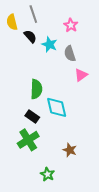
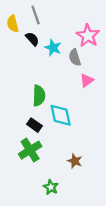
pink star: (71, 25) -> (88, 36), moved, size x1.5

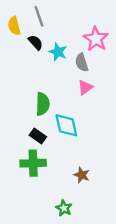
pink triangle: (87, 80) -> (85, 87), moved
green cross: (30, 150) -> (33, 163), turned 30
green star: (51, 187) -> (64, 208), moved

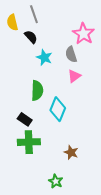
cyan star: (58, 52) -> (44, 57), moved
cyan diamond: (66, 125) -> (58, 109), turned 35
black rectangle: (38, 136) -> (25, 119), moved

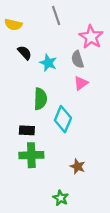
gray line: (34, 14) -> (56, 16), moved
yellow semicircle: (12, 22) -> (13, 25), turned -63
black semicircle: (31, 37) -> (25, 53), moved
black rectangle: (25, 119) -> (27, 130), turned -32

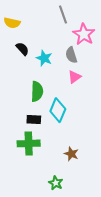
gray line: (56, 16) -> (63, 14), moved
black rectangle: (27, 130) -> (34, 120), moved

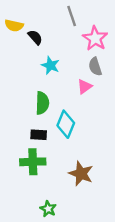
black semicircle: (22, 49) -> (35, 37), moved
gray semicircle: (71, 55) -> (95, 67), moved
brown star: (71, 154) -> (81, 174), size x1.5
green star: (56, 183) -> (48, 209), moved

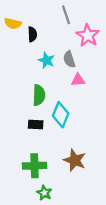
black semicircle: (35, 37) -> (32, 34), turned 40
gray semicircle: (95, 67) -> (69, 59), moved
pink triangle: (85, 87) -> (78, 80), turned 32
green cross: (33, 162) -> (35, 166), moved

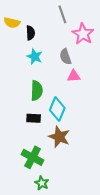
cyan star: (46, 60) -> (35, 57), moved
brown star: (75, 160) -> (59, 137), moved
green cross: (35, 166) -> (33, 157), turned 30

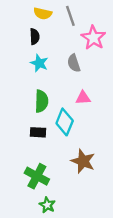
yellow semicircle: (12, 23) -> (43, 14), moved
pink triangle: (74, 76) -> (83, 98), moved
brown star: (59, 137) -> (83, 161), moved

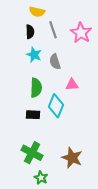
gray line: (70, 16) -> (53, 30), moved
gray semicircle: (74, 63) -> (55, 62), moved
brown star: (83, 161) -> (72, 158), moved

